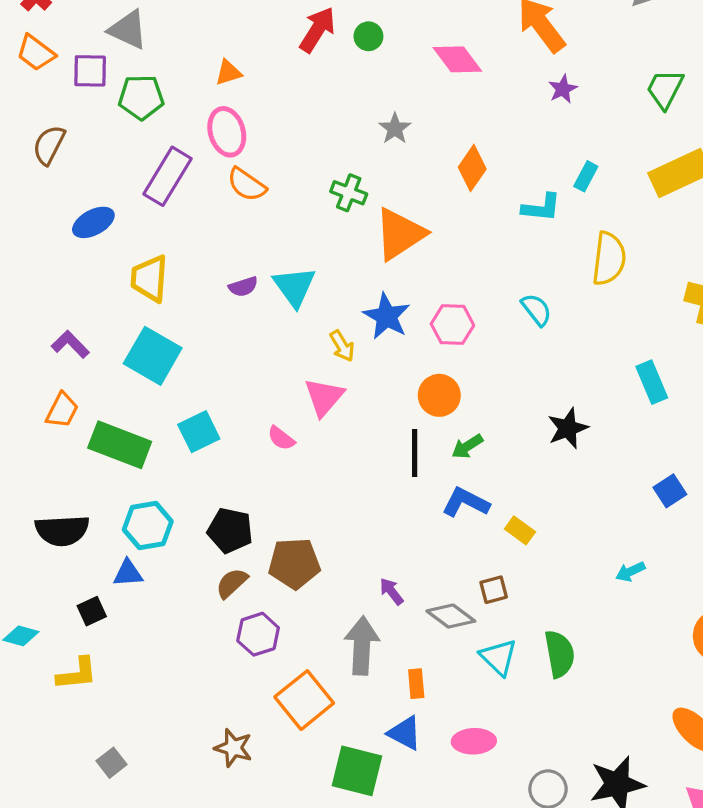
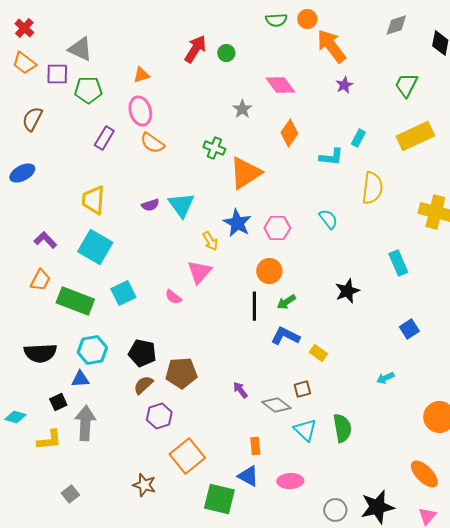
pink diamond: (457, 59) -> (280, 85), moved
purple rectangle: (168, 176) -> (104, 138), size x0.7
blue ellipse: (93, 222) -> (22, 173), moved
gray arrow: (362, 646) -> (85, 423), moved

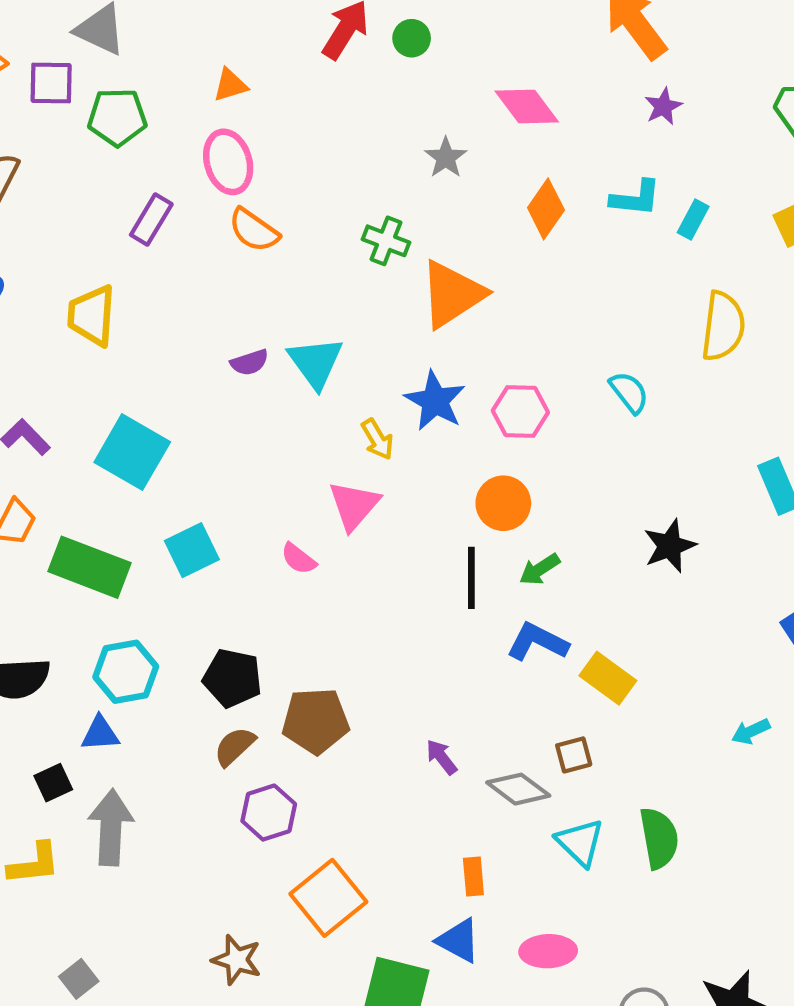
cyan L-shape: (331, 157) -> (636, 198), moved
yellow trapezoid: (93, 200) -> (92, 316), moved
yellow rectangle: (318, 353) -> (608, 678), size x1.4

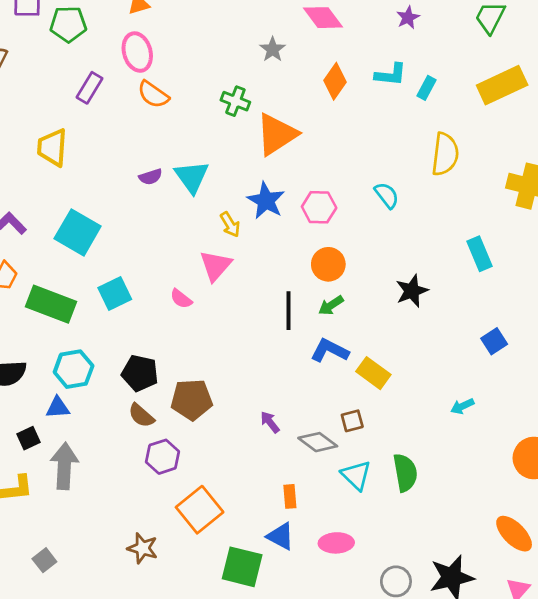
orange circle: (503, 503) -> (328, 264), moved
brown semicircle: (235, 746) -> (141, 416), turned -96

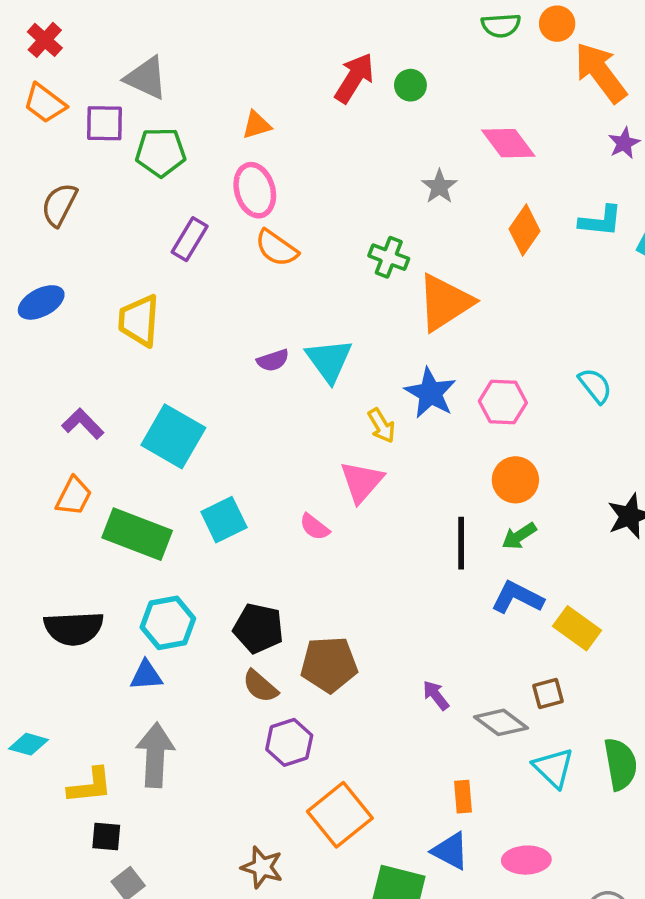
black square: (28, 438) -> (106, 836), moved, turned 30

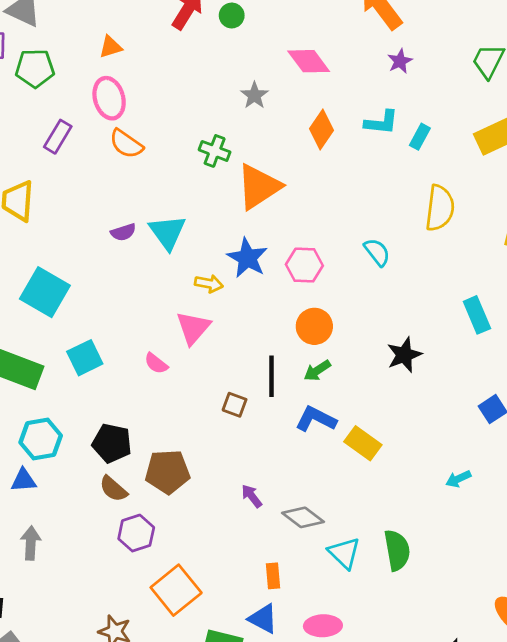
yellow arrow: (382, 426) -> (209, 284), turned -48
brown square: (548, 693) -> (235, 405), moved, turned 35
gray arrow: (155, 755) -> (31, 543), size x0.7

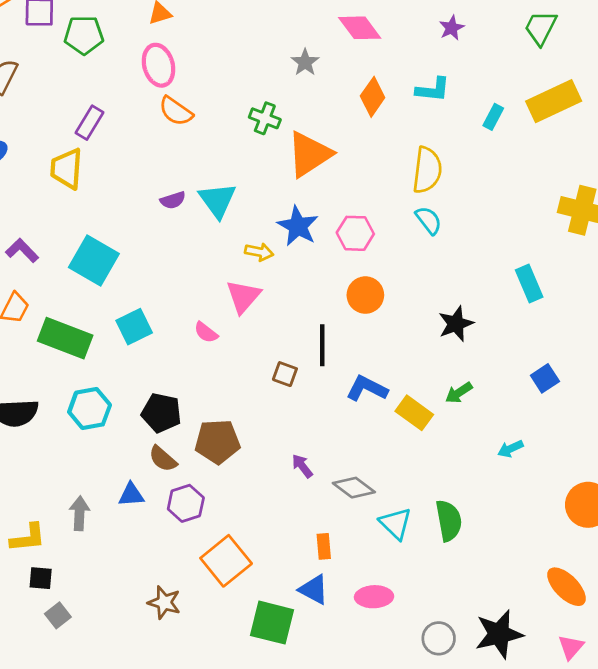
purple rectangle: (58, 137) -> (90, 123), moved
cyan rectangle: (420, 137) -> (493, 117), moved
yellow semicircle: (440, 208) -> (427, 170), moved
green arrow: (317, 371) -> (459, 393), moved
blue triangle: (24, 480) -> (131, 495), moved

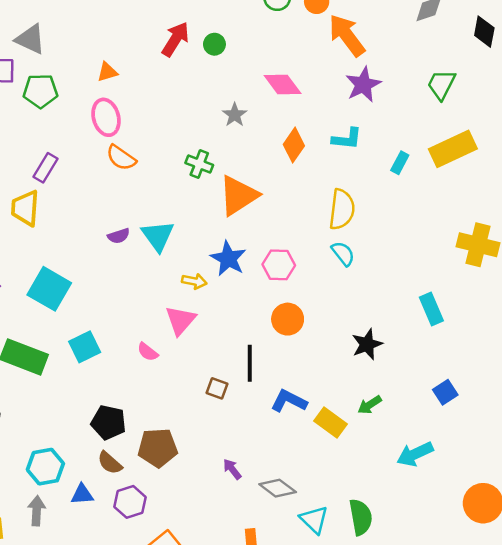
purple star: (452, 28) -> (363, 85), size x1.6
cyan hexagon: (90, 409) -> (45, 467), moved
cyan arrow: (510, 449) -> (415, 454), size x1.6

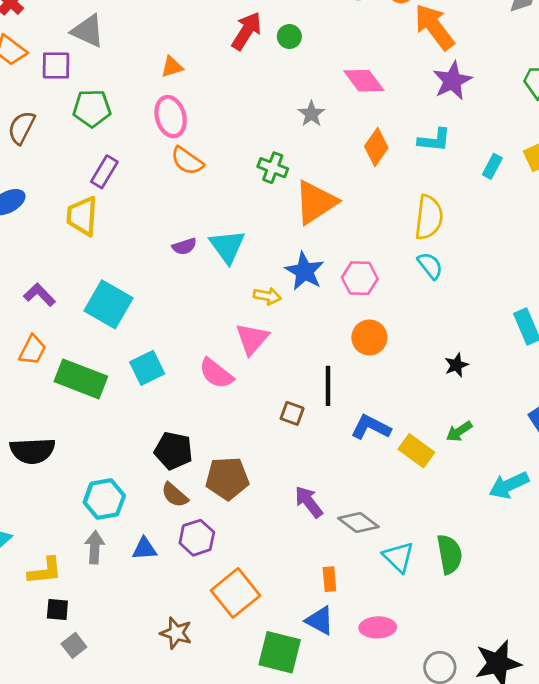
green pentagon: (40, 91) -> (92, 108), moved
black star: (367, 344) -> (456, 365), size x0.7
pink semicircle: (148, 352) -> (216, 373), size x1.5
purple arrow: (232, 469) -> (309, 502), size x1.4
blue triangle: (82, 494) -> (144, 549), moved

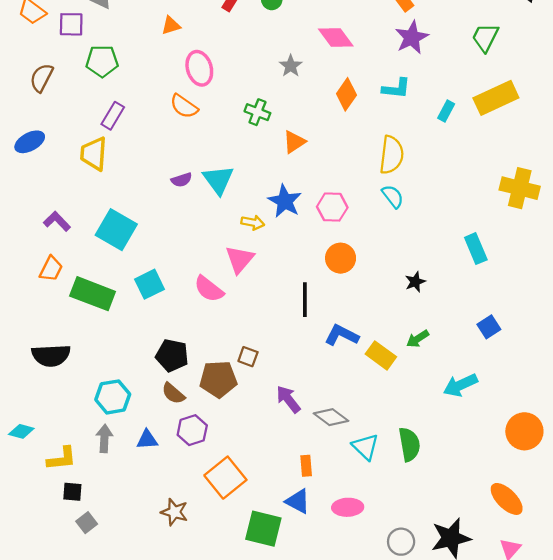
pink ellipse: (171, 117) -> (199, 68), moved
orange triangle: (316, 202) -> (294, 142), size x0.6
brown square: (292, 413) -> (248, 357), moved

